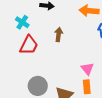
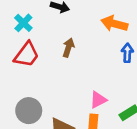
pink triangle: (87, 69) -> (98, 100), turned 32

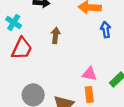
pink triangle: (98, 100) -> (89, 74), turned 49

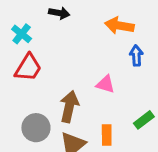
brown arrow: (56, 35) -> (69, 107), moved, size x1.5
pink triangle: (89, 74) -> (105, 84), moved

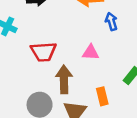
red trapezoid: (28, 68) -> (43, 52), moved, turned 68

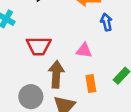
orange rectangle: (102, 96) -> (91, 84), moved

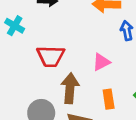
pink triangle: (84, 50) -> (101, 62), turned -35

